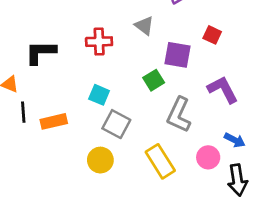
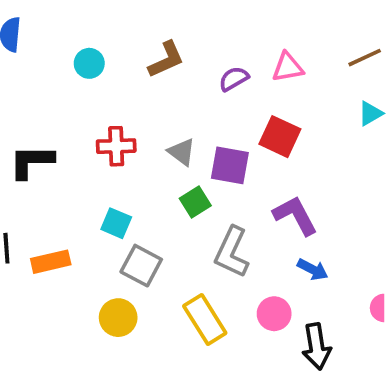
gray triangle: (144, 26) -> (182, 152), moved
red square: (212, 35) -> (280, 137), size x1.5
blue arrow: (235, 140) -> (313, 269), moved

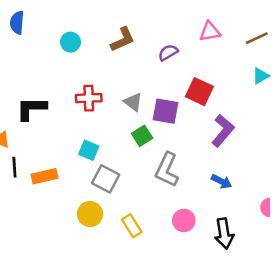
pink triangle: (288, 67) -> (210, 32), moved
purple L-shape: (295, 215) -> (223, 131), moved, turned 68
pink circle: (274, 314) -> (184, 221), moved
yellow rectangle: (205, 319) -> (132, 226), moved, size x0.7

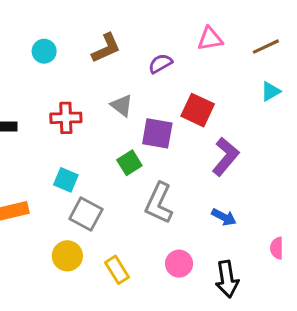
gray triangle: (133, 102) -> (122, 105), moved

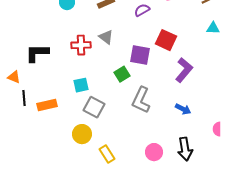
cyan triangle: (271, 91) -> (213, 28), turned 32
gray triangle: (122, 105) -> (106, 37), moved
cyan square: (66, 180) -> (81, 85), turned -35
pink circle: (179, 264) -> (154, 152), moved
yellow rectangle: (117, 270) -> (107, 154), moved

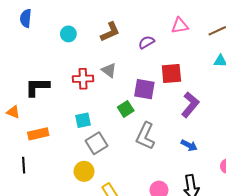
red square: (166, 40) -> (171, 73), turned -30
black line: (24, 98) -> (24, 165), moved
orange rectangle: (47, 105) -> (38, 134), moved
gray square: (94, 107) -> (96, 143), turned 30

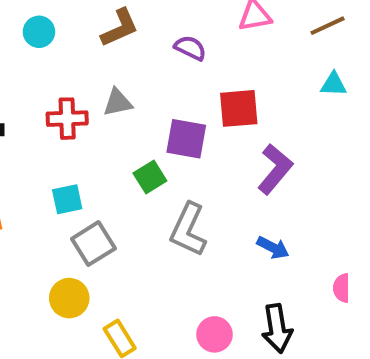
purple semicircle: (146, 42) -> (190, 48), turned 56
gray triangle: (109, 70) -> (118, 102), turned -49

